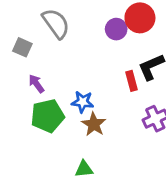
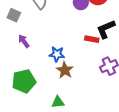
red rectangle: (132, 81) -> (92, 39), turned -64
green pentagon: (48, 116) -> (24, 81), moved

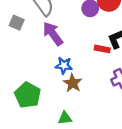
purple arrow: (24, 41) -> (53, 34), moved, size x1.6
green pentagon: (24, 81) -> (28, 95), turned -30

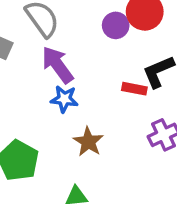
blue star: (64, 65) -> (64, 99), moved

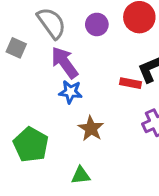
purple circle: (116, 25) -> (97, 24), moved

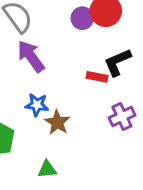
purple circle: (97, 24) -> (82, 18), moved
blue star: (70, 92) -> (37, 105), moved

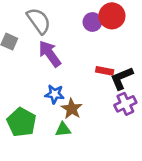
black L-shape: (118, 62) -> (122, 78), moved
green triangle: (47, 169) -> (63, 129), moved

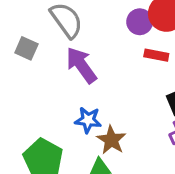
red rectangle: (105, 71) -> (156, 55), moved

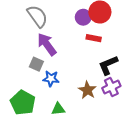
gray square: (26, 48) -> (36, 64), moved
brown star: (111, 140) -> (87, 90), moved

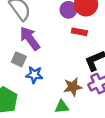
brown star: (87, 90) -> (73, 87), turned 30
green triangle: (58, 109) -> (62, 107), moved

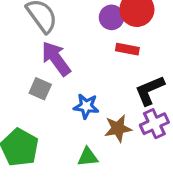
blue star: (34, 75) -> (86, 106), moved
green triangle: (62, 107) -> (88, 157), moved

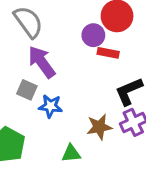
purple circle: (112, 17) -> (93, 35), moved
blue star: (86, 106) -> (50, 106), moved

